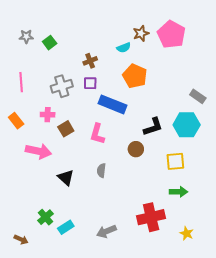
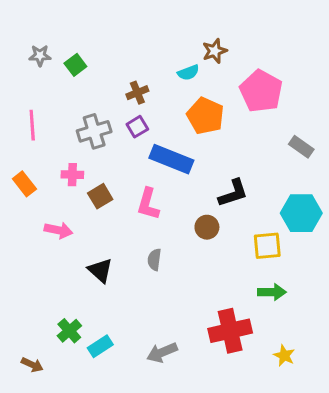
pink pentagon: (171, 34) -> (261, 91), moved
purple square: (90, 83) -> (137, 127), turned -32
cyan hexagon: (187, 125) -> (301, 213), moved
pink arrow: (38, 151) -> (58, 230), size x0.7

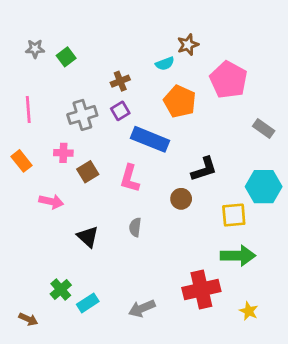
green arrow: (272, 292) -> (238, 256), size x1.4

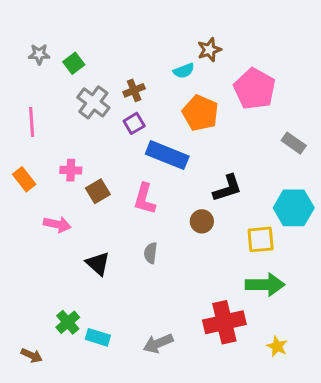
gray cross: (82, 115) -> (93, 102), moved, turned -36
cyan rectangle: (88, 303) -> (98, 337), turned 50

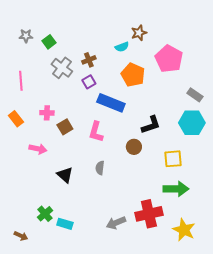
cyan hexagon: (294, 208) -> (192, 123), moved
gray arrow: (158, 343) -> (116, 223), moved
yellow star: (277, 346) -> (184, 230), size x1.6

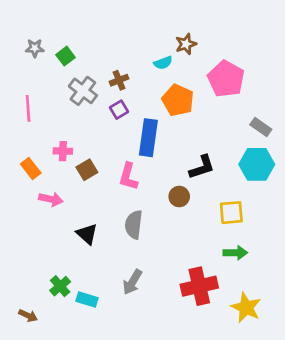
blue rectangle: (111, 103) -> (148, 138), turned 76
orange rectangle: (16, 119) -> (31, 168), moved
gray semicircle: (100, 168) -> (134, 225), size x1.5
green arrow: (176, 189) -> (235, 253), size x0.7
gray arrow: (116, 223) -> (132, 282), moved, turned -36

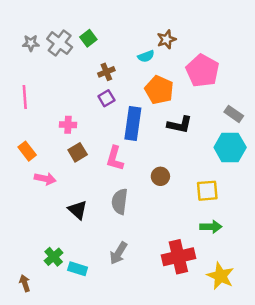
green square: (66, 56) -> (88, 38), moved
gray cross: (83, 91) -> (60, 43), moved
pink cross: (63, 151) -> (68, 125), moved
black L-shape: (202, 167) -> (180, 125), moved, turned 30
brown arrow: (28, 316) -> (25, 283), turned -133

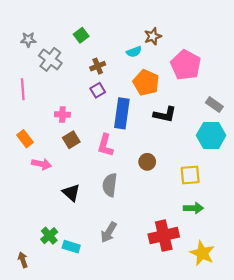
gray cross: (60, 43) -> (50, 59), moved

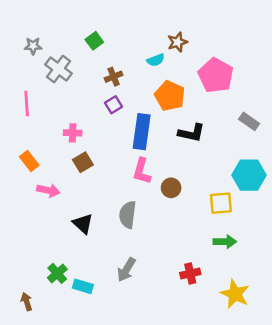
cyan hexagon: (211, 135) -> (249, 175), moved
pink L-shape: (105, 145) -> (142, 171), moved
red cross: (164, 236) -> (190, 273), size x0.6

